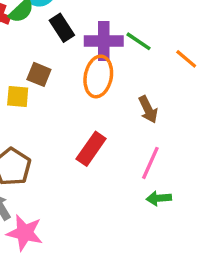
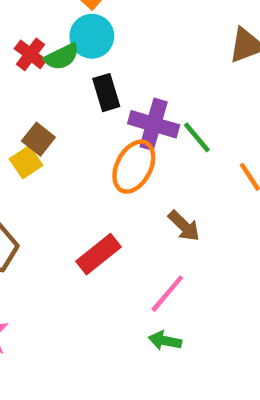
brown square: (39, 74) -> (38, 139), moved
yellow square: (18, 96) -> (26, 162), turned 35
brown arrow: (148, 109) -> (184, 226), turned -36

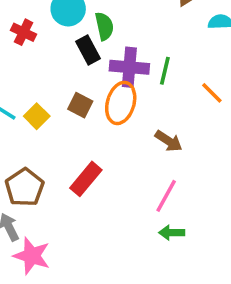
green semicircle: (62, 57) -> (104, 26), moved, turned -64
green line: (197, 137) -> (165, 71), turned 64
brown square: (38, 139) -> (80, 105), moved
red rectangle: (98, 254) -> (86, 179), moved

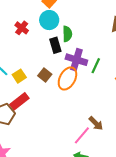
brown arrow: (169, 141) -> (96, 123), moved
red rectangle: (86, 179) -> (19, 101), moved

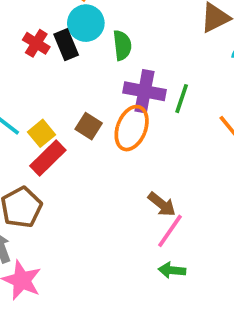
black rectangle: (55, 45) -> (66, 45), moved
red rectangle: (19, 101) -> (48, 158), moved
brown arrow: (96, 123) -> (162, 204), moved

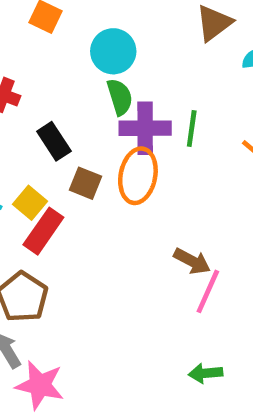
cyan circle: (86, 23) -> (113, 51), moved
black rectangle: (66, 45) -> (54, 141), moved
green semicircle: (122, 45) -> (120, 97), moved
green arrow: (172, 270) -> (206, 373), moved

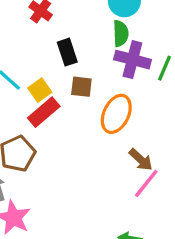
orange ellipse: (138, 176) -> (116, 114), moved
brown square: (85, 183) -> (81, 87), turned -30

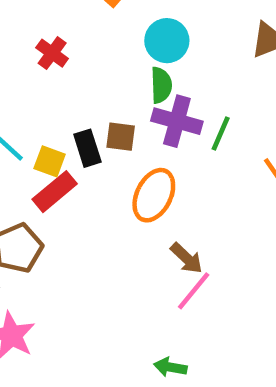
black rectangle: (67, 52) -> (87, 148), moved
brown square: (81, 87) -> (121, 137), moved
yellow square: (40, 90) -> (50, 161), turned -35

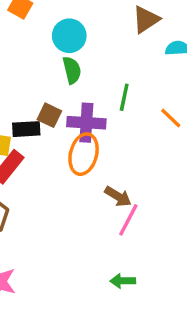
purple cross: (177, 121) -> (86, 123), moved
brown square: (121, 137) -> (49, 115), turned 30
black rectangle: (87, 148) -> (26, 129), turned -64

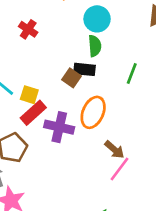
purple cross: (86, 123) -> (59, 127), moved
black rectangle: (26, 129) -> (85, 69), moved

